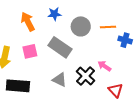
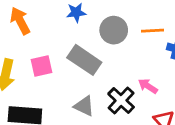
orange arrow: (28, 22) -> (20, 21), moved

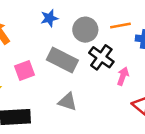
pink arrow: (148, 86) -> (123, 76), turned 84
black cross: (121, 101) -> (101, 57), moved

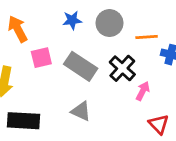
gray circle: (85, 30) -> (109, 23), moved
pink square: (24, 71) -> (41, 58), moved

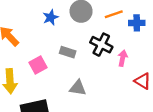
pink square: (41, 58) -> (38, 65), moved
gray rectangle: (81, 66) -> (68, 52), size x0.6

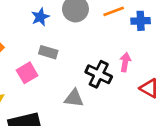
black cross: (101, 45) -> (99, 74), moved
gray rectangle: (68, 52) -> (48, 52), moved

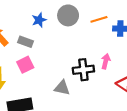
gray rectangle: (48, 52) -> (26, 42), moved
black cross: (99, 74) -> (83, 70), turned -36

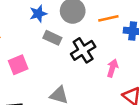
gray rectangle: (26, 42) -> (52, 38), moved
black cross: (83, 70) -> (83, 50), moved, turned -30

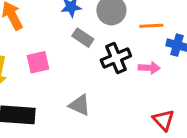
pink arrow: (112, 68) -> (149, 68), moved, turned 66

